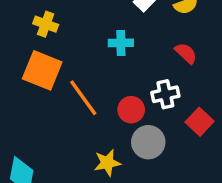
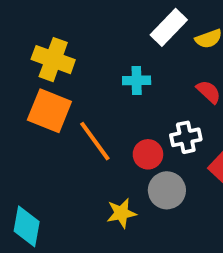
yellow cross: (46, 24) -> (53, 60), size x1.5

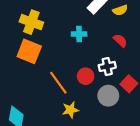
orange line: (95, 141) -> (58, 83), moved
gray circle: (167, 190) -> (108, 96), moved

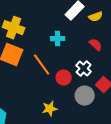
white cross: (107, 66) -> (84, 69), turned -35
orange line: (58, 83) -> (42, 65), moved

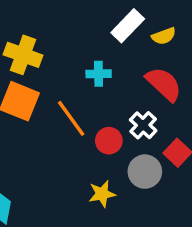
red semicircle: (96, 45) -> (164, 84), size x1.6
yellow star: (50, 109) -> (102, 194), moved

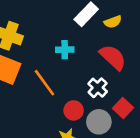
red circle: (109, 141) -> (74, 110), moved

